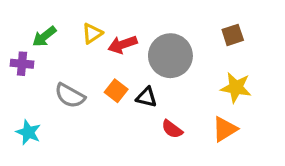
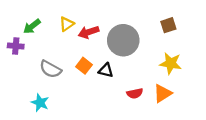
red semicircle: (172, 129) -> (135, 93), moved, turned -49
cyan star: (28, 132) -> (40, 103), moved

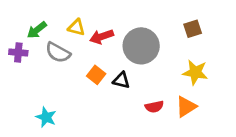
yellow triangle: (67, 24) -> (76, 27), turned 49
gray semicircle: (50, 69) -> (58, 53), moved

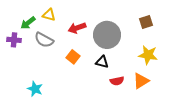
yellow triangle: (76, 27) -> (49, 15), moved
black triangle: (121, 80) -> (102, 62), moved

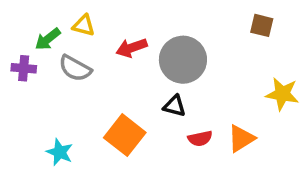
brown square: (146, 22) -> (262, 25), moved, turned 32
yellow star: (148, 55) -> (282, 94), moved
orange square: (73, 57) -> (125, 135), moved, size x1.6

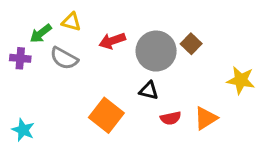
brown square: (262, 25) -> (191, 44), moved, turned 30
cyan star: (60, 152) -> (23, 130), moved

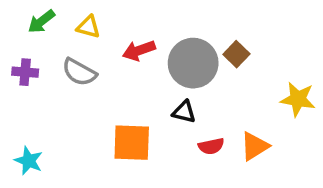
green arrow: (41, 33) -> (41, 22), moved
orange square: (106, 115) -> (132, 143), turned -36

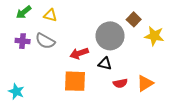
red arrow: (139, 50) -> (79, 53), moved
brown square: (236, 54) -> (134, 19), moved
purple cross: (25, 72) -> (23, 41), moved
yellow star: (298, 99) -> (154, 36), moved

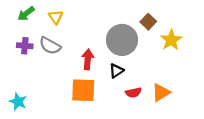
yellow triangle: (50, 15) -> (56, 17), turned 40
yellow star: (154, 36) -> (171, 40), turned 30
red arrow: (79, 53) -> (88, 59), turned 114
black triangle: (105, 64) -> (116, 71), turned -48

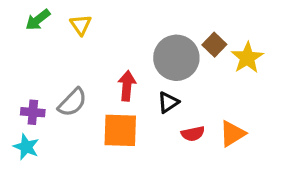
brown square: (148, 22) -> (214, 45), moved
purple cross: (25, 46) -> (33, 112), moved
gray semicircle: (50, 46) -> (72, 102), moved, turned -75

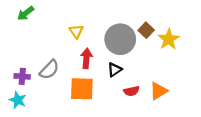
yellow triangle: (81, 25) -> (76, 31), moved

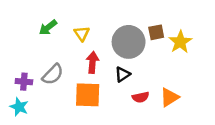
green arrow: (26, 13) -> (48, 27), moved
brown square: (146, 30) -> (156, 32), turned 35

